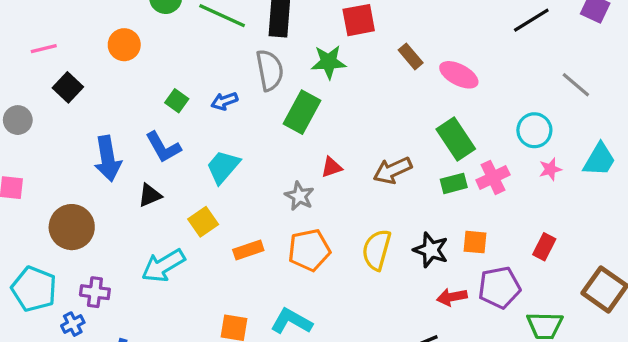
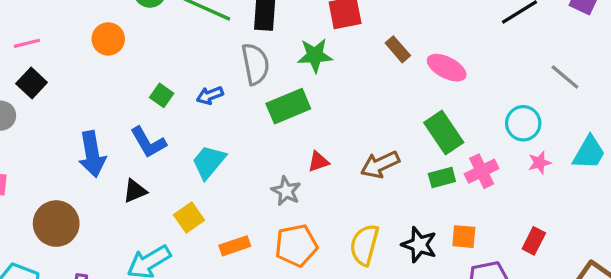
black square: (68, 87) -> (32, 83), moved
green rectangle: (302, 112) -> (288, 106), turned 39

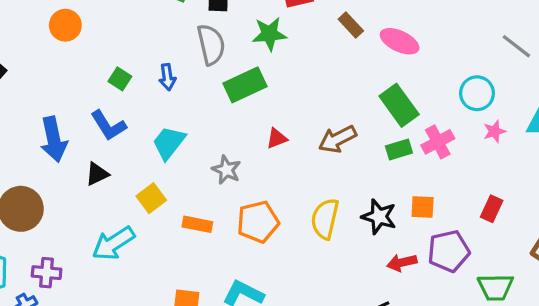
blue arrow: (210, 95) -> (167, 77), turned -75
gray star: (286, 191) -> (226, 170), moved
orange rectangle: (235, 246) -> (197, 224), turned 32

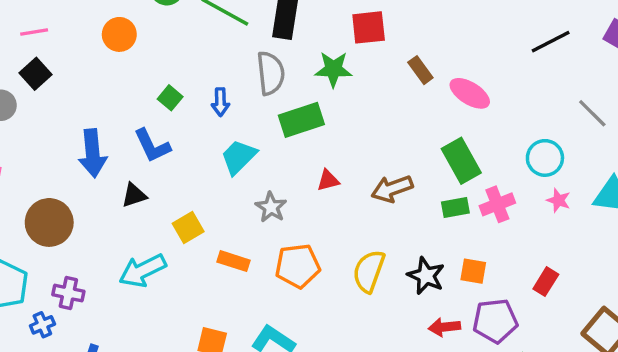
pink star: (494, 131) -> (559, 200), turned 30
cyan trapezoid: (169, 143) -> (239, 157), moved

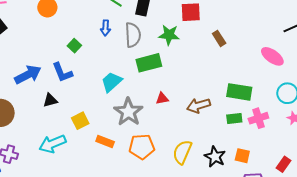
pink ellipse: (470, 93) -> (272, 56), moved
blue arrow: (220, 102) -> (105, 28), moved
blue arrow: (93, 153) -> (28, 75), turned -116
green rectangle: (461, 161) -> (239, 92), turned -55
gray star: (271, 207) -> (128, 112), size x1.6

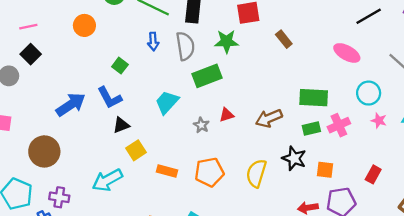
black triangle: (50, 100) -> (121, 125), moved
gray star: (128, 112) -> (201, 125), moved, size x0.5
black star: (215, 157) -> (294, 158), moved

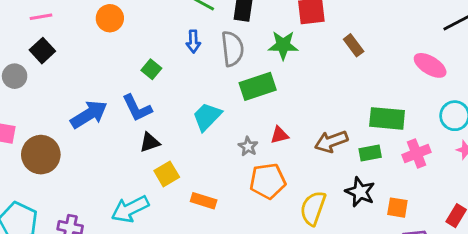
green rectangle: (311, 129) -> (370, 153), moved
brown circle: (44, 151) -> (41, 155), moved
orange pentagon: (209, 172) -> (268, 181), moved

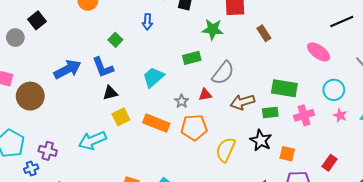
gray semicircle: (232, 49) -> (223, 73), moved, turned 40
green rectangle: (258, 86) -> (192, 58), size x0.7
orange rectangle: (204, 201) -> (156, 123), moved, size x1.4

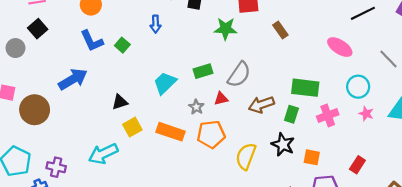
green rectangle: (192, 58) -> (203, 71), moved
blue L-shape: (103, 67) -> (92, 41), moved
green rectangle: (270, 112) -> (291, 114), turned -63

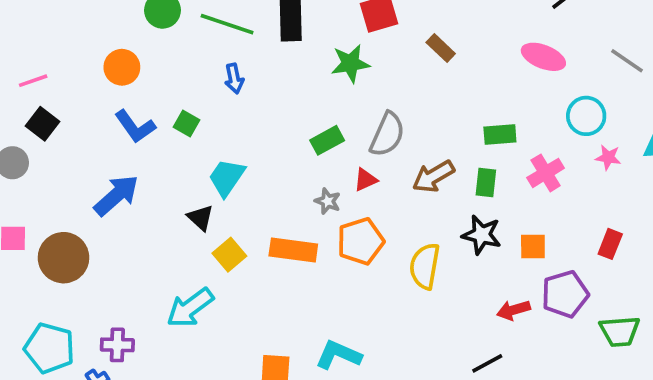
cyan trapezoid: (165, 83) -> (227, 177), moved
green rectangle: (305, 88) -> (500, 135), size x0.7
black triangle: (120, 102) -> (201, 218), turned -49

